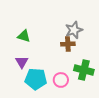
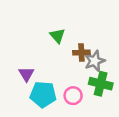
gray star: (74, 30) -> (95, 61), moved
green triangle: (24, 36) -> (58, 36), moved, turned 32

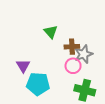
green cross: (101, 84) -> (85, 90), moved
pink circle: (73, 96) -> (73, 66), moved

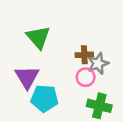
green triangle: (51, 32) -> (38, 37), moved, size x1.5
purple triangle: (23, 66) -> (27, 77), size x1.5

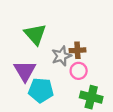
gray star: (98, 63) -> (61, 56), moved

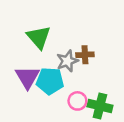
pink circle: (79, 71) -> (77, 101), moved
cyan pentagon: (41, 90) -> (50, 81), moved

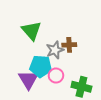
purple triangle: (27, 77) -> (28, 80), moved
pink circle: (77, 101) -> (56, 75), moved

